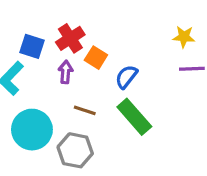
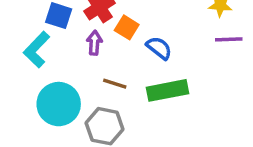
blue semicircle: (126, 77) -> (159, 48), turned 90
green rectangle: (134, 117) -> (168, 90), turned -60

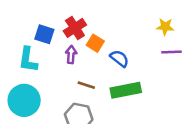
cyan L-shape: (37, 50) -> (28, 60), turned -36
cyan circle: (59, 104) -> (24, 100), moved

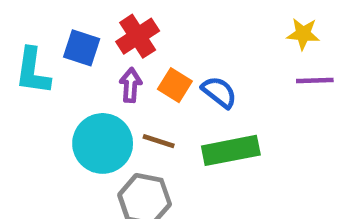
orange square: (95, 43) -> (175, 85), moved
cyan L-shape: (28, 60) -> (33, 71), moved
cyan circle: (24, 100) -> (103, 143), moved

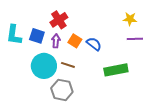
blue square: (82, 48) -> (37, 36), moved
green rectangle: (231, 150) -> (116, 70), moved

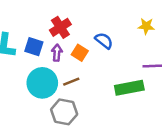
purple line: (135, 39) -> (152, 66), moved
blue semicircle: (94, 44) -> (104, 41), moved
brown line: (68, 65) -> (71, 82), turned -40

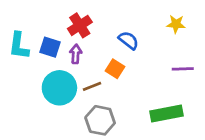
orange square: (80, 53) -> (115, 69), moved
green rectangle: (129, 88) -> (167, 114), moved
gray hexagon: (64, 112) -> (100, 120), moved

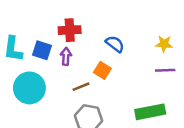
yellow star: (176, 24) -> (164, 44), moved
red cross: (80, 25) -> (70, 30), turned 30
cyan circle: (59, 88) -> (29, 88), moved

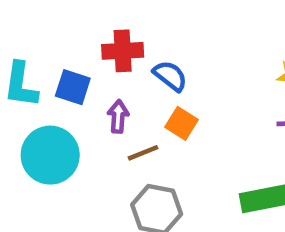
blue semicircle: (115, 44) -> (170, 76), moved
purple arrow: (66, 57) -> (118, 117), moved

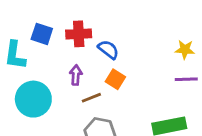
blue square: (73, 87) -> (42, 34), moved

